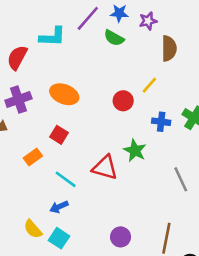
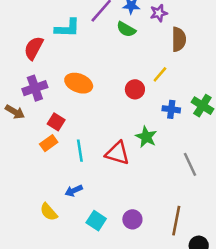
red square: (59, 135) -> (56, 122), moved
cyan line: (66, 179) -> (80, 151), moved, turned 45
cyan square: (59, 238) -> (96, 221), moved

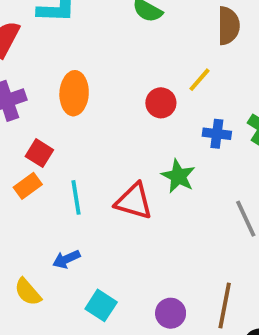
orange ellipse: (79, 83) -> (74, 93), turned 72
purple circle: (132, 219) -> (171, 313), moved

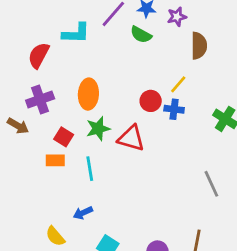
blue cross: (217, 134) -> (174, 109), moved
green star: (178, 176) -> (98, 129), moved, turned 30
orange rectangle: (28, 186) -> (55, 160), turned 36
red triangle: (134, 201) -> (131, 138), moved

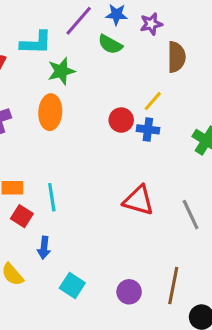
green star: (98, 129) -> (61, 71), moved
red square: (64, 137) -> (22, 216), moved
red triangle: (131, 138) -> (139, 200), moved
blue arrow: (83, 213) -> (44, 248), turned -60

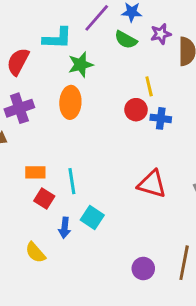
purple star: (151, 24) -> (161, 34), moved
yellow line: (153, 101) -> (149, 86), moved, turned -54
cyan square: (72, 286) -> (92, 218), moved

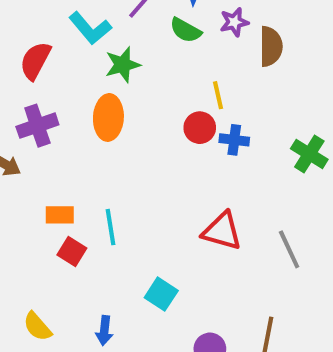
cyan L-shape: (57, 38) -> (90, 28), turned 48
cyan square: (92, 218) -> (161, 294), moved
blue arrow: (65, 228) -> (104, 331), moved
yellow semicircle: (35, 252) -> (37, 327), moved

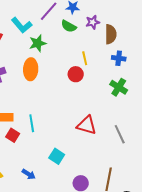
blue cross: (234, 140) -> (119, 58), moved
green cross: (309, 154) -> (119, 87), moved
blue arrow: (104, 331) -> (29, 174), turned -64

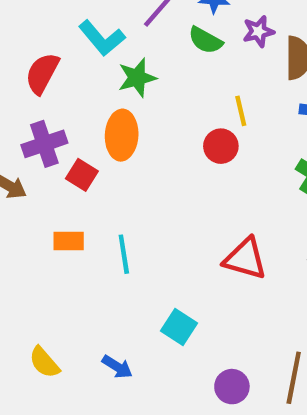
red square: (13, 135) -> (82, 175), moved

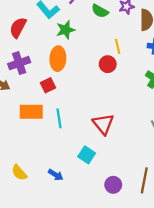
red square: (82, 175) -> (48, 85), moved, turned 32
orange rectangle: (69, 241) -> (31, 112), size x1.5
red triangle: (245, 259) -> (103, 124), moved, turned 35

